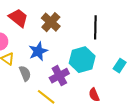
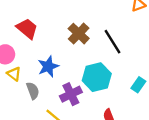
brown cross: (51, 22) -> (79, 34), moved
black line: (95, 27) -> (113, 42), turned -35

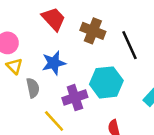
red trapezoid: (27, 29) -> (53, 19), moved
brown cross: (79, 34) -> (93, 31), turned -30

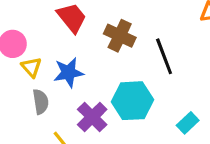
yellow triangle: (14, 66) -> (31, 67), moved
purple cross: (75, 98) -> (92, 117), turned -30

